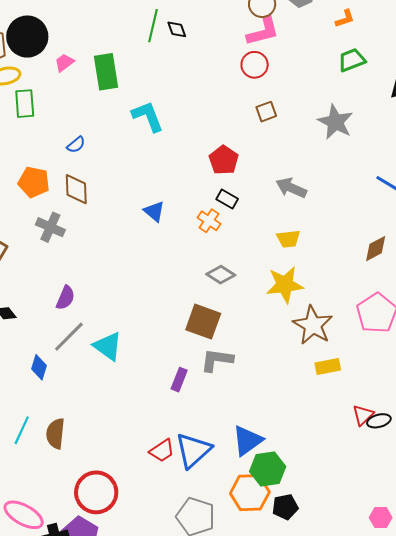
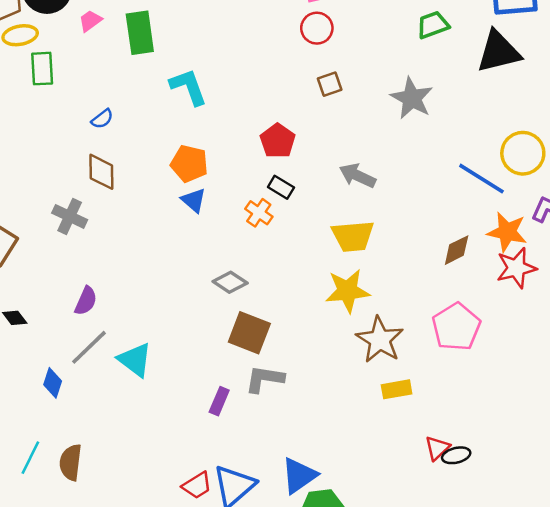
orange pentagon: (34, 182) -> (189, 164), moved
yellow trapezoid: (288, 239) -> (353, 236), size x1.5
gray diamond: (221, 275) -> (230, 282), moved

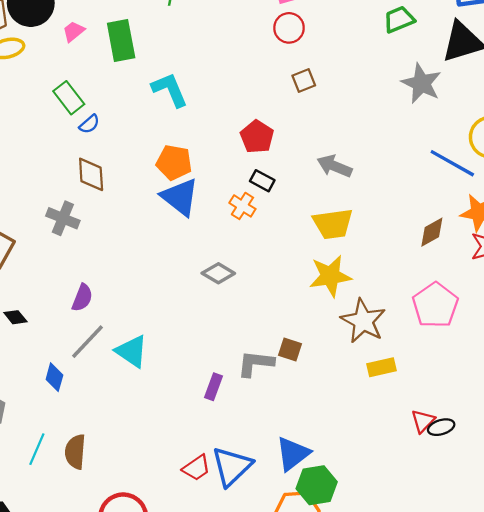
green rectangle: (42, 69) -> (69, 98), moved, turned -32
gray star: (412, 98) -> (421, 83), moved
blue triangle: (194, 200) -> (180, 197), size x1.6
brown square: (249, 333) -> (290, 350), moved, size x0.6

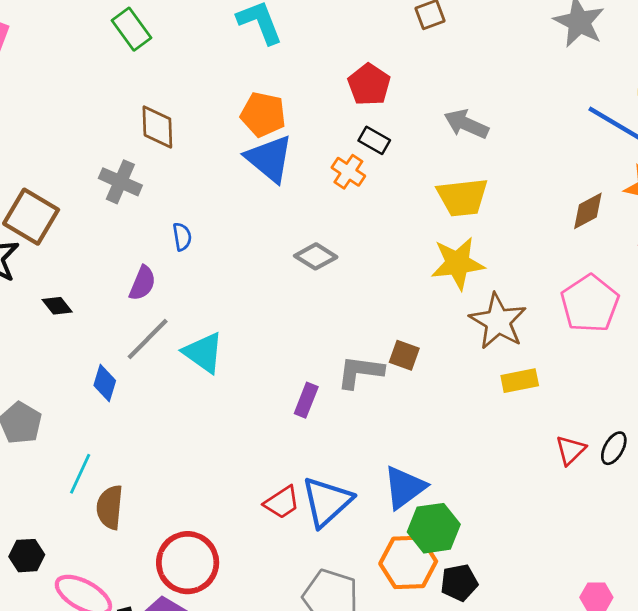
blue semicircle: (89, 124) -> (182, 237), moved, turned -60
black ellipse: (441, 427) -> (614, 448), moved, turned -45
brown semicircle: (75, 452) -> (110, 507), moved

